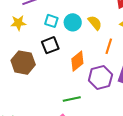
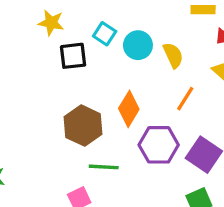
black square: (50, 45) -> (73, 56), moved
orange diamond: (77, 61) -> (129, 109), turned -35
brown hexagon: (23, 63) -> (83, 126), moved

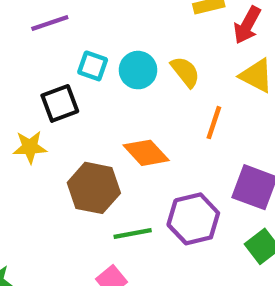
yellow star: (51, 23) -> (30, 147), moved
orange diamond: (129, 109) -> (146, 153), turned -60
purple hexagon: (159, 145) -> (193, 219), moved

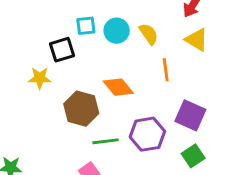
cyan square: (93, 66) -> (86, 26), turned -30
orange line: (214, 123) -> (166, 70), turned -30

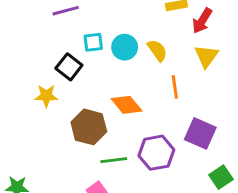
yellow triangle: (197, 40) -> (206, 56), turned 35
black square: (62, 50) -> (69, 67), turned -35
green square: (193, 156) -> (221, 177), moved

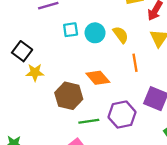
black square: (69, 67) -> (22, 51), moved

